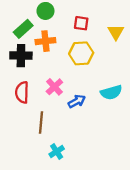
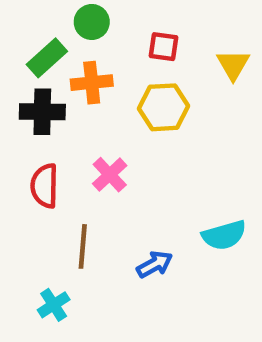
cyan semicircle: (111, 92) -> (224, 235), moved
blue arrow: (77, 101) -> (155, 264), moved
cyan cross: (57, 152) -> (54, 305), moved

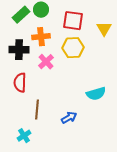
red square: (164, 47) -> (73, 21), size x1.5
green rectangle: (47, 58) -> (21, 15), moved
pink cross: (110, 175) -> (46, 62), moved
cyan semicircle: (224, 235) -> (96, 94), moved

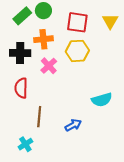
yellow triangle: (104, 29) -> (110, 21), moved

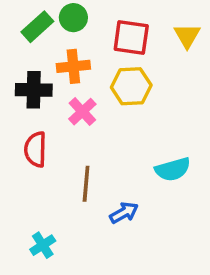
brown line: (39, 117) -> (86, 184), moved

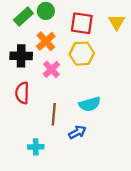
orange cross: (73, 66) -> (46, 41), turned -36
cyan semicircle: (173, 169) -> (90, 104), moved
cyan cross: (43, 245) -> (36, 147), moved, turned 32

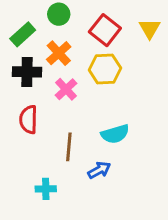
green rectangle: (23, 17) -> (23, 34), moved
red square: (82, 23) -> (105, 30), turned 30

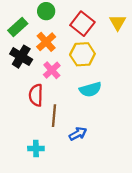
black cross: (27, 72) -> (21, 57), turned 30
red semicircle: (28, 120) -> (36, 95), moved
cyan semicircle: (115, 134) -> (90, 89), moved

